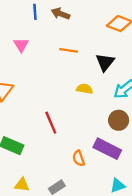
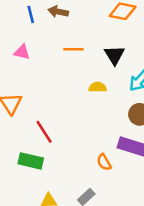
pink triangle: (21, 45) -> (22, 52), turned -35
red line: (51, 123) -> (44, 132), moved

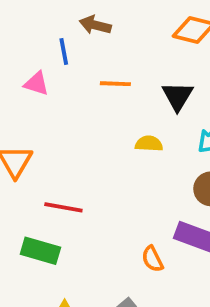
blue line: (31, 14) -> (64, 51), moved
red line: (44, 132) -> (63, 207), turned -50

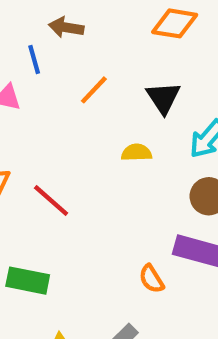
orange line: (115, 84) -> (94, 90), turned -44
red line: (63, 207) -> (51, 200), moved, turned 36

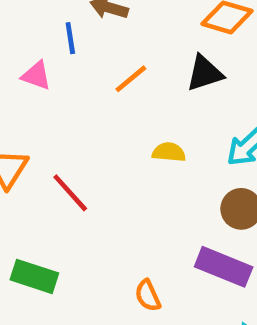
black triangle: (163, 98) -> (205, 73), moved, turned 39
orange semicircle: (151, 279) -> (148, 296), moved

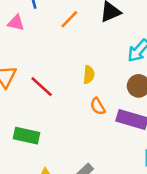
yellow semicircle: (169, 152) -> (89, 75), moved, turned 96
orange semicircle: (148, 296) -> (98, 106), moved

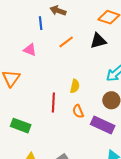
pink triangle: (16, 23) -> (30, 50), moved
red line: (42, 87) -> (53, 103), moved, turned 42

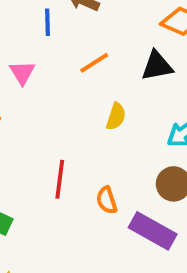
pink triangle: (30, 50) -> (22, 73), turned 32
yellow semicircle: (75, 86) -> (116, 116), moved

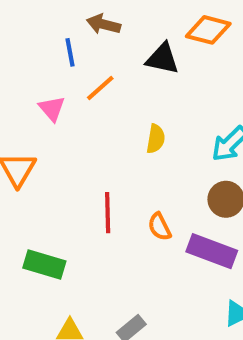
orange line: (94, 63) -> (100, 88), moved
black triangle: (157, 66) -> (162, 59), moved, turned 32

